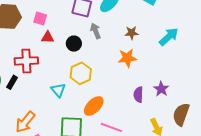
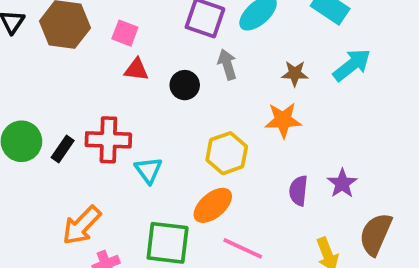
cyan arrow: (169, 37) -> (352, 65), moved
red cross: (26, 61) -> (108, 140), moved
yellow hexagon: (81, 73) -> (227, 153), moved

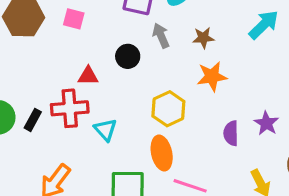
red triangle: (136, 69) -> (88, 76), moved
brown star: (295, 73) -> (203, 38), moved
orange ellipse: (213, 205) -> (162, 153), turned -56

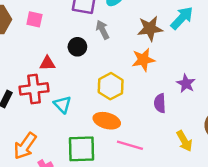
brown star: (203, 38) -> (150, 29), moved, size x1.5
purple star: (266, 123) -> (186, 84), moved
orange ellipse: (162, 153) -> (107, 121), turned -60

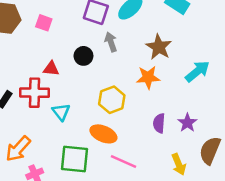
cyan arrow: (182, 18) -> (197, 71), moved
brown star: (150, 29) -> (159, 47), turned 30
purple star: (186, 84) -> (187, 123), moved

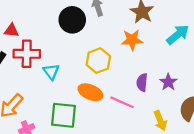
black circle: (83, 56) -> (72, 20), size x1.5
red triangle: (51, 69) -> (11, 30), moved
pink line: (124, 162) -> (122, 102), moved

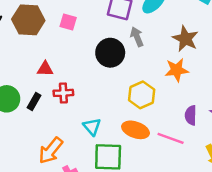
red cross: (27, 54) -> (63, 93), size x0.7
cyan triangle: (51, 72) -> (92, 127), moved

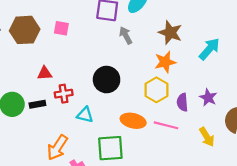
black circle: (110, 53) -> (107, 80), moved
yellow hexagon: (142, 95) -> (156, 90), moved
black rectangle: (34, 102) -> (37, 104), turned 56
cyan triangle: (92, 127) -> (85, 115), moved, turned -30

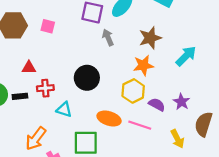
brown star: (170, 33) -> (150, 38), turned 30
purple semicircle: (182, 102) -> (157, 105), turned 119

